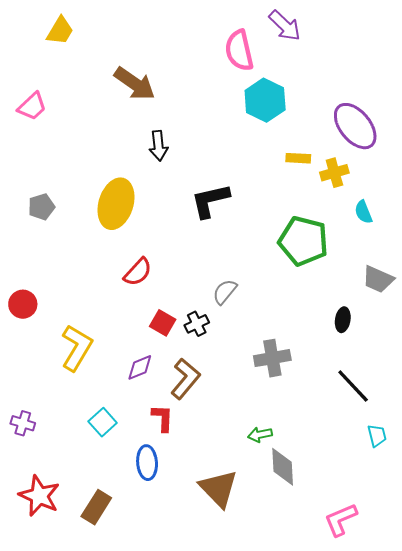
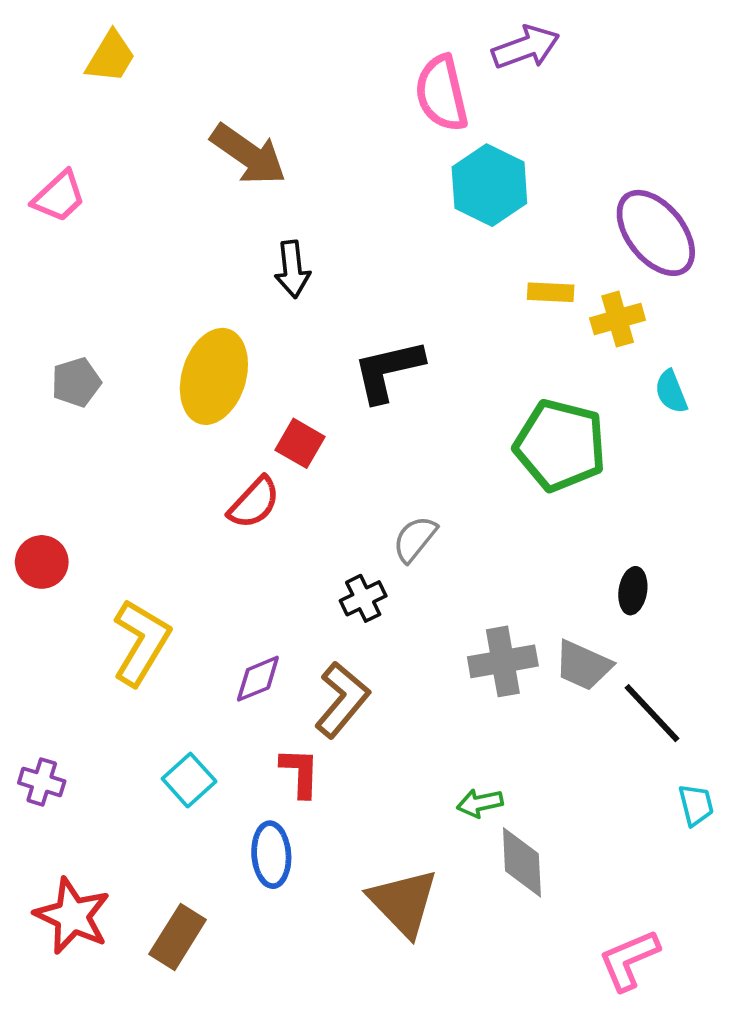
purple arrow: (285, 26) -> (526, 47), turned -64
gray trapezoid: (378, 279) -> (583, 665), moved
red square: (163, 323) -> (300, 443), moved

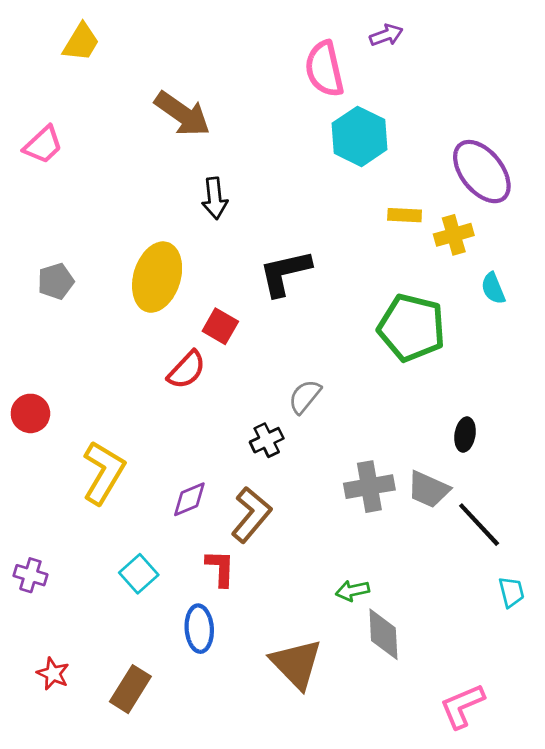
purple arrow: (526, 47) -> (386, 35), size x0.7
red star: (72, 916) -> (53, 674), size x0.6

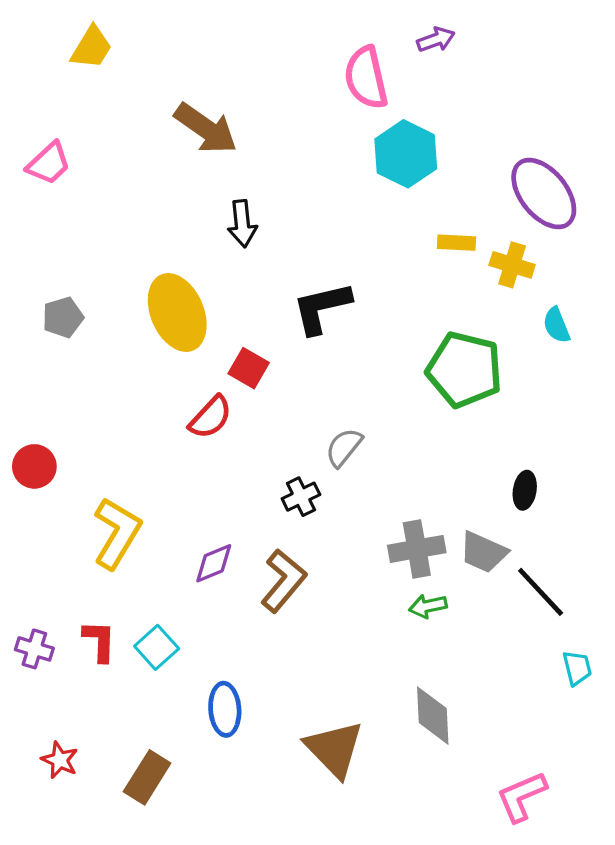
yellow cross: (454, 235) -> (512, 265), turned 33
yellow ellipse: (157, 277) -> (177, 313), turned -40
red L-shape: (220, 568) -> (99, 641), moved
green arrow: (353, 591) -> (428, 606), moved

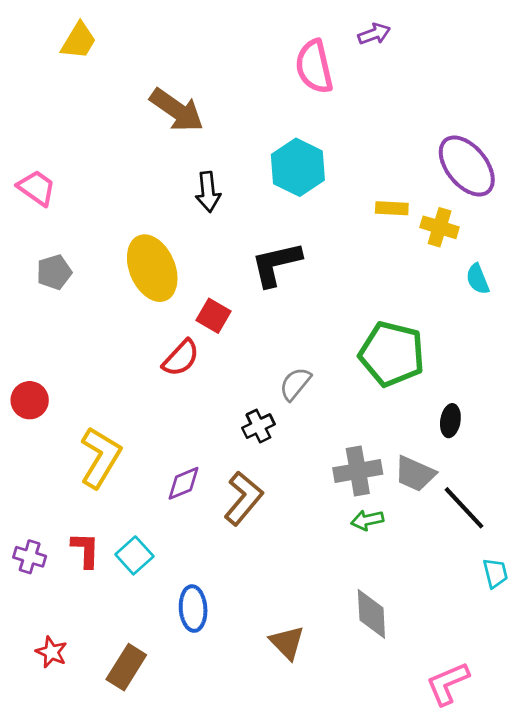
cyan hexagon: (406, 154) -> (298, 167), moved
pink trapezoid: (49, 163) -> (36, 188), moved, turned -102
green pentagon: (464, 370) -> (392, 354), moved
brown triangle: (334, 749) -> (287, 643), size x0.7

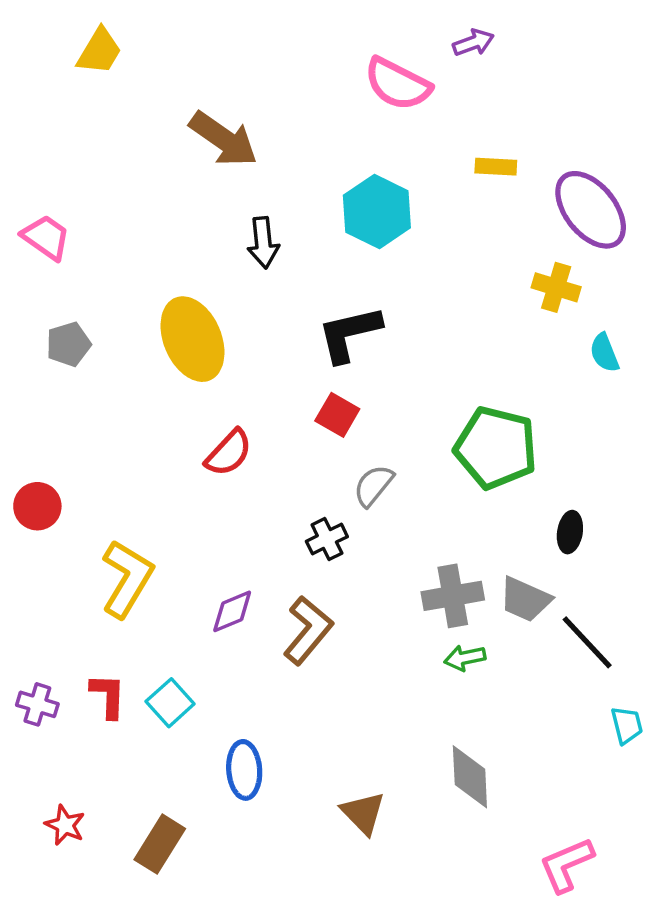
pink semicircle: (314, 67) -> (398, 84), turned -50
yellow rectangle: (392, 208) -> (496, 167), moved
red square: (213, 316) -> (337, 415), moved

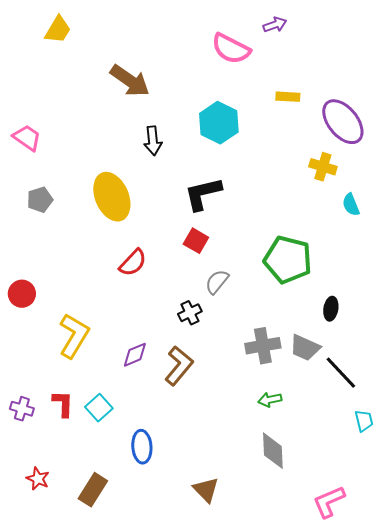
green arrow: (465, 658) -> (270, 400), moved
brown triangle: (363, 813) -> (206, 490), moved

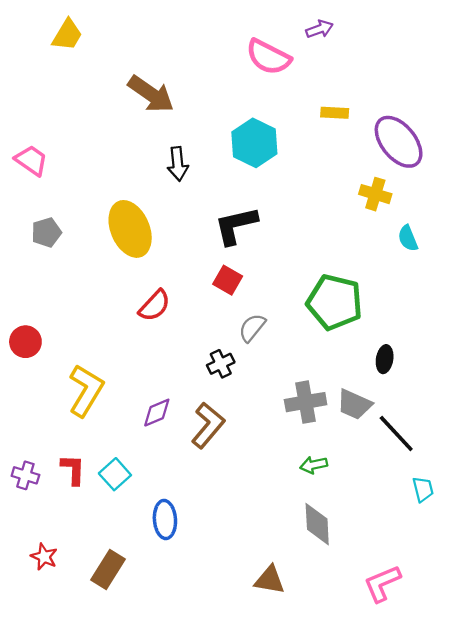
brown triangle: (206, 490) -> (270, 580), moved, turned -36

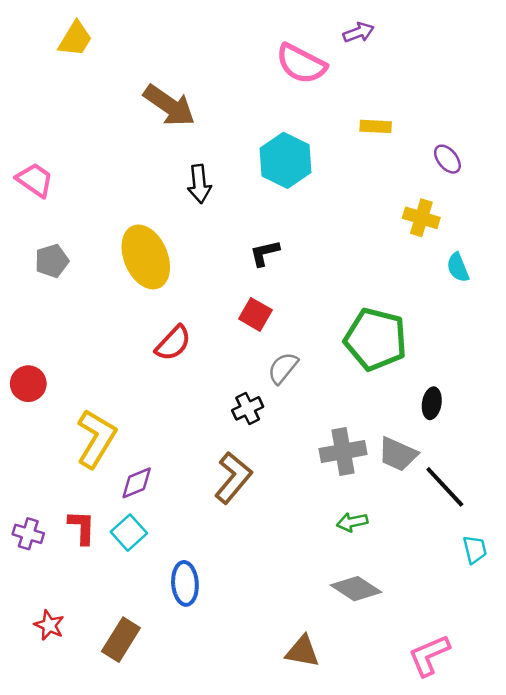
purple ellipse: (399, 142) -> (447, 159), size x0.5
black L-shape: (236, 225) -> (265, 253), size x0.6
purple diamond: (157, 413) -> (137, 483), moved
gray diamond: (317, 524) -> (356, 589), turned -54

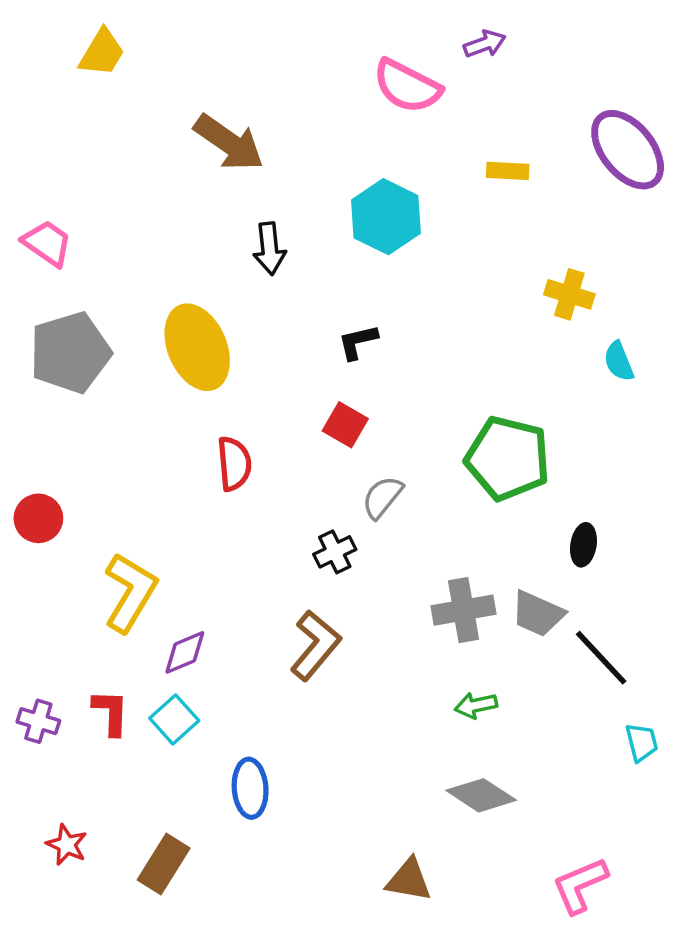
purple ellipse: (447, 159) -> (628, 150), moved, size x2.0
gray pentagon: (52, 261) -> (70, 353), size x1.8
red semicircle: (173, 343) -> (234, 464), turned -48

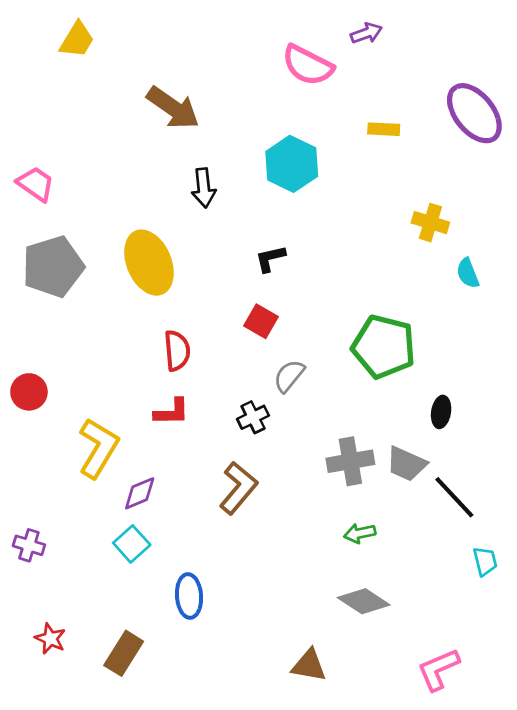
red L-shape: (111, 712) -> (172, 412), moved, turned 87

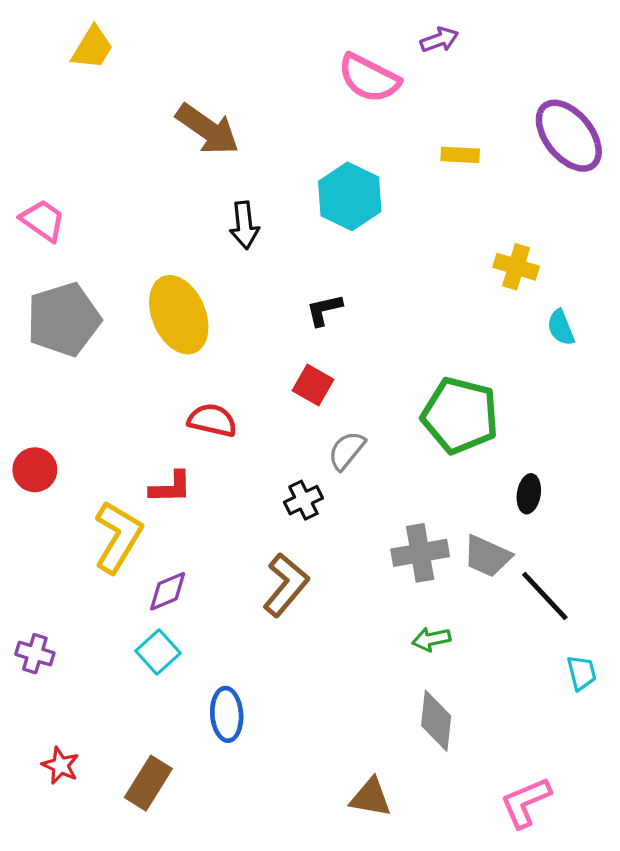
red semicircle: (177, 351) -> (212, 420), turned -72
red L-shape: (172, 412) -> (171, 487), moved
gray diamond: (364, 601) -> (436, 721), turned 63

